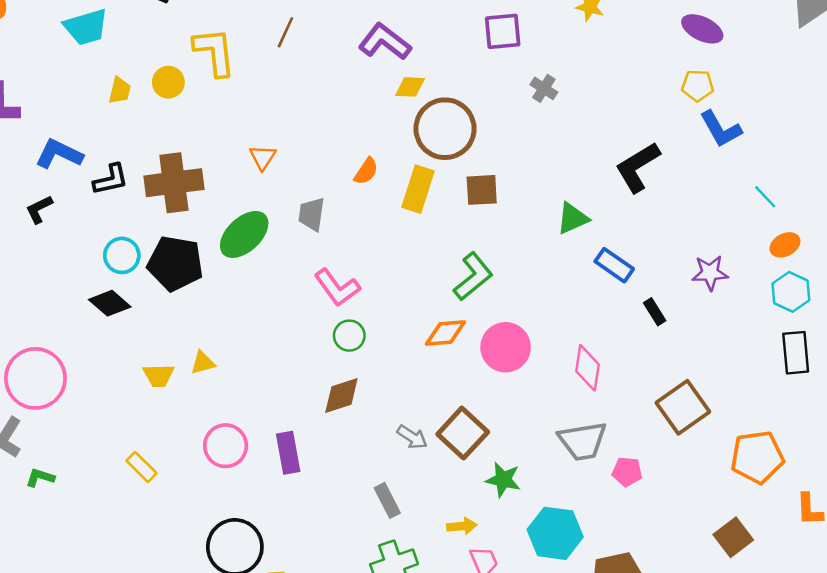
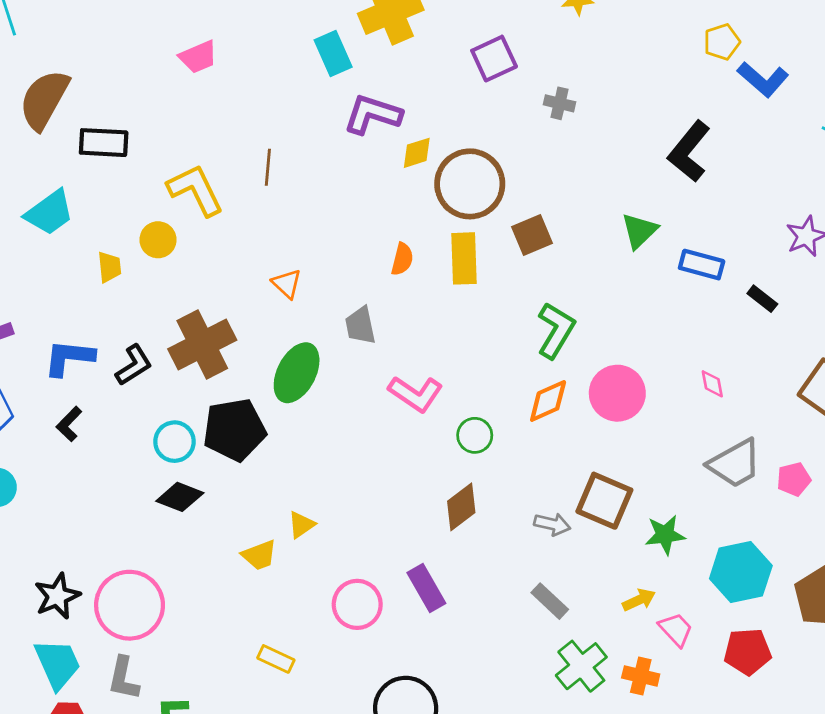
brown line: (285, 32) -> (268, 167), moved
green circle: (349, 336) -> (475, 435), moved
pink diamond: (588, 368) -> (712, 384), size x0.6

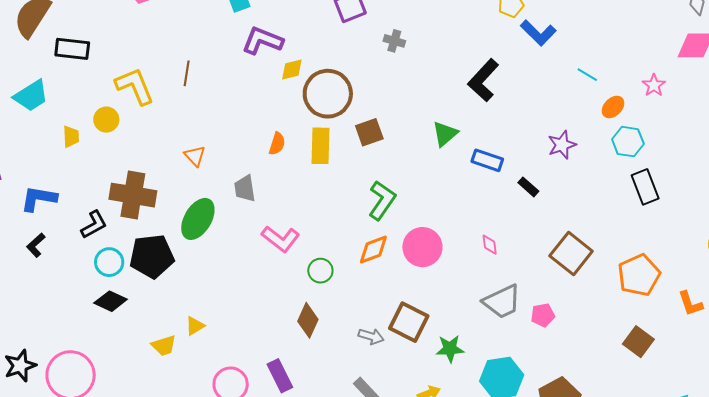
brown cross: (202, 345) -> (133, 195), turned 33
black L-shape: (134, 365) -> (94, 225), moved
brown diamond: (461, 507) -> (308, 320), turned -32

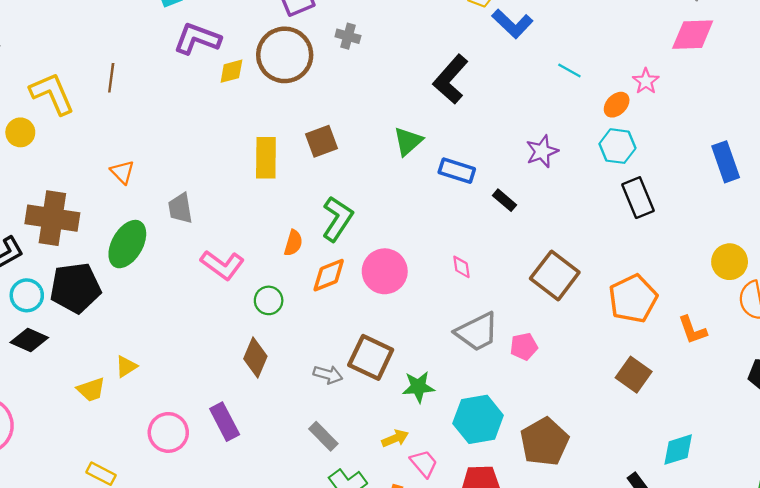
brown circle: (328, 94) -> (285, 55), moved
orange ellipse: (613, 107) -> (617, 105), moved
orange semicircle: (277, 144) -> (293, 243), moved

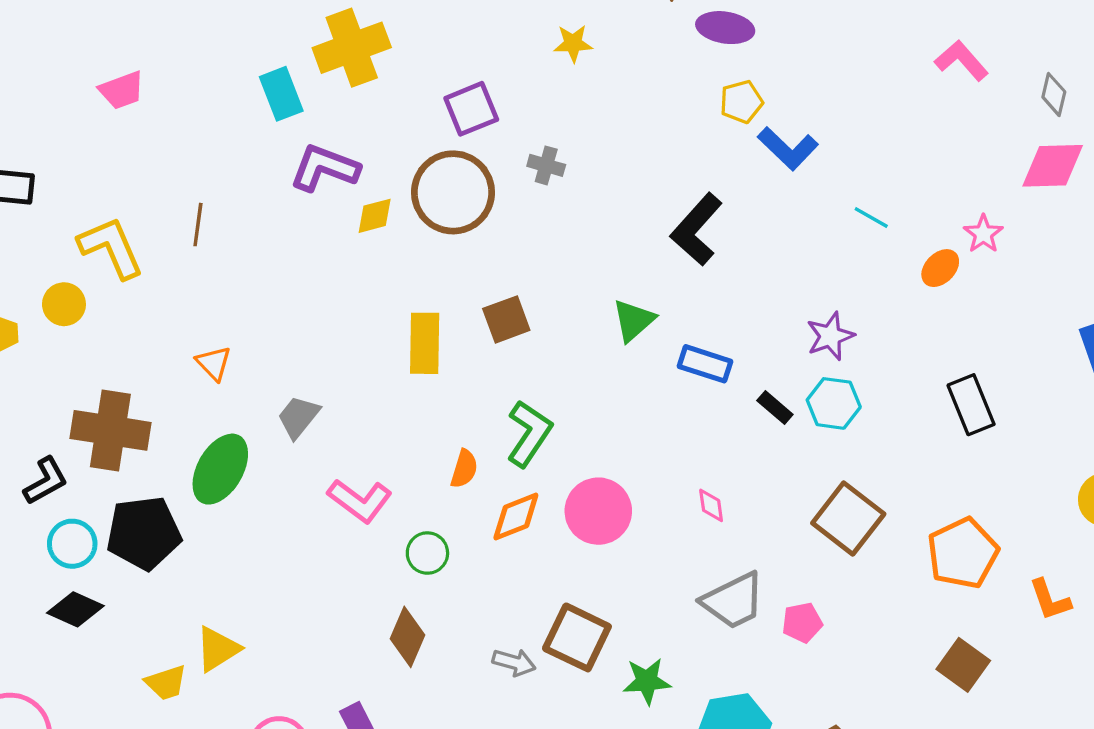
cyan hexagon: (617, 146) -> (834, 403), moved
gray trapezoid: (180, 208) -> (298, 417), turned 48
yellow triangle: (126, 366) -> (218, 649), size x1.4

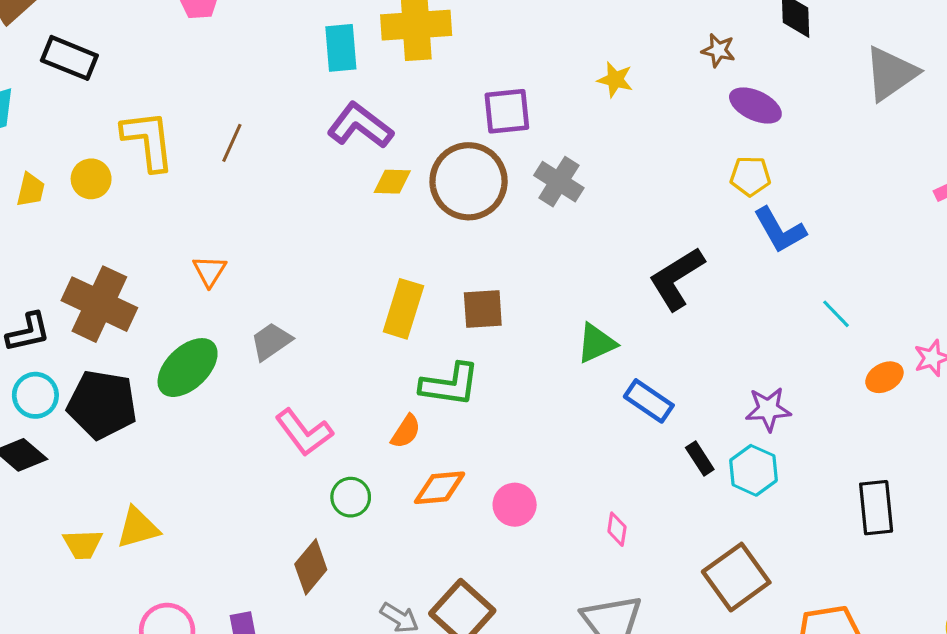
gray cross: (546, 165) -> (559, 182), size x1.4
green L-shape: (529, 433) -> (450, 385), moved, turned 48
pink circle: (598, 511) -> (515, 505), size x0.7

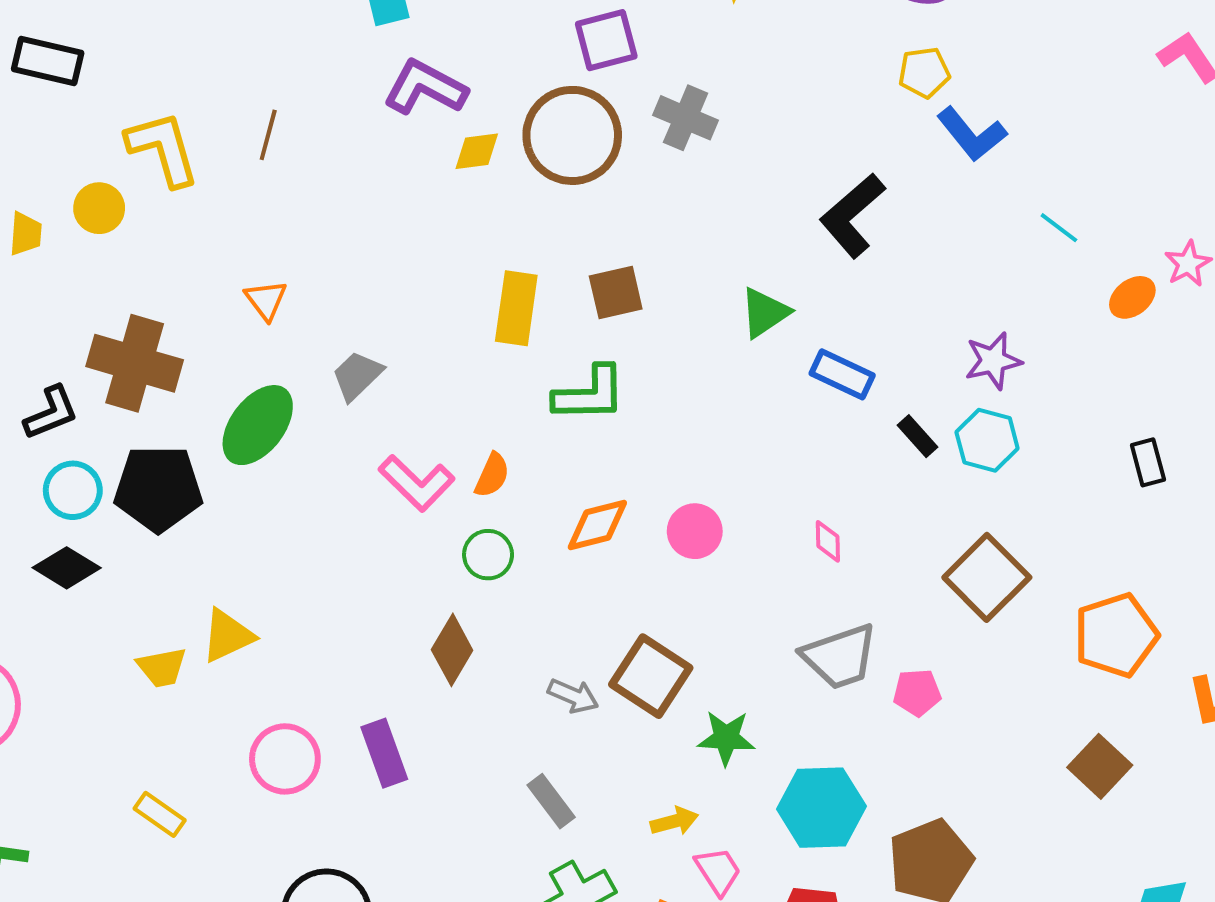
orange semicircle: (406, 431) -> (492, 475), moved
black rectangle: (876, 508) -> (1148, 462), size x0.7

